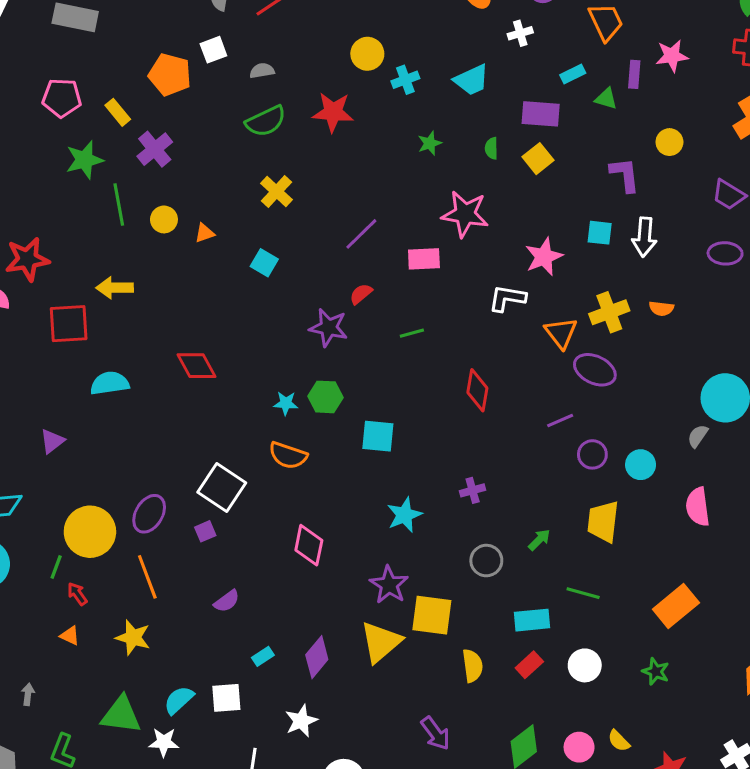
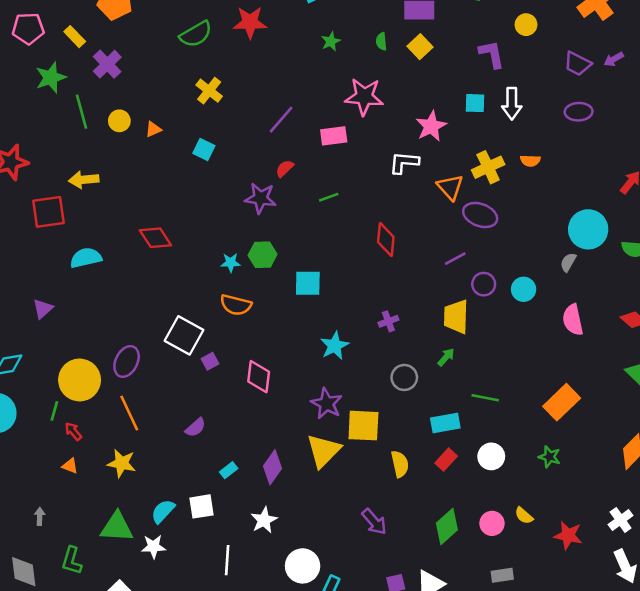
yellow trapezoid: (603, 522) -> (456, 317), moved
purple square: (205, 531) -> (210, 361), moved

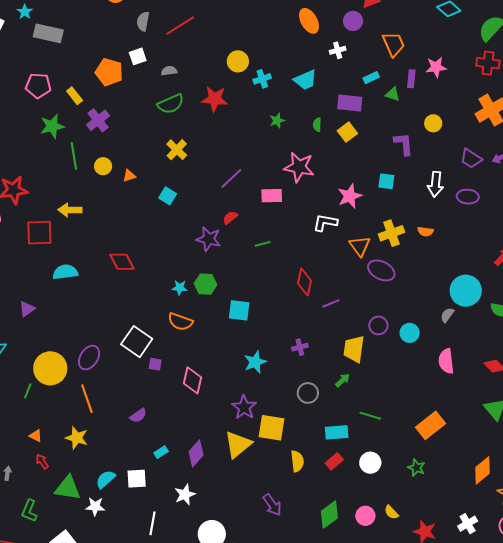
white arrow: (512, 104) -> (435, 184), moved
purple line: (455, 259) -> (331, 303), moved
purple square: (210, 361) -> (155, 364), turned 32
red arrow: (73, 431) -> (42, 462), moved

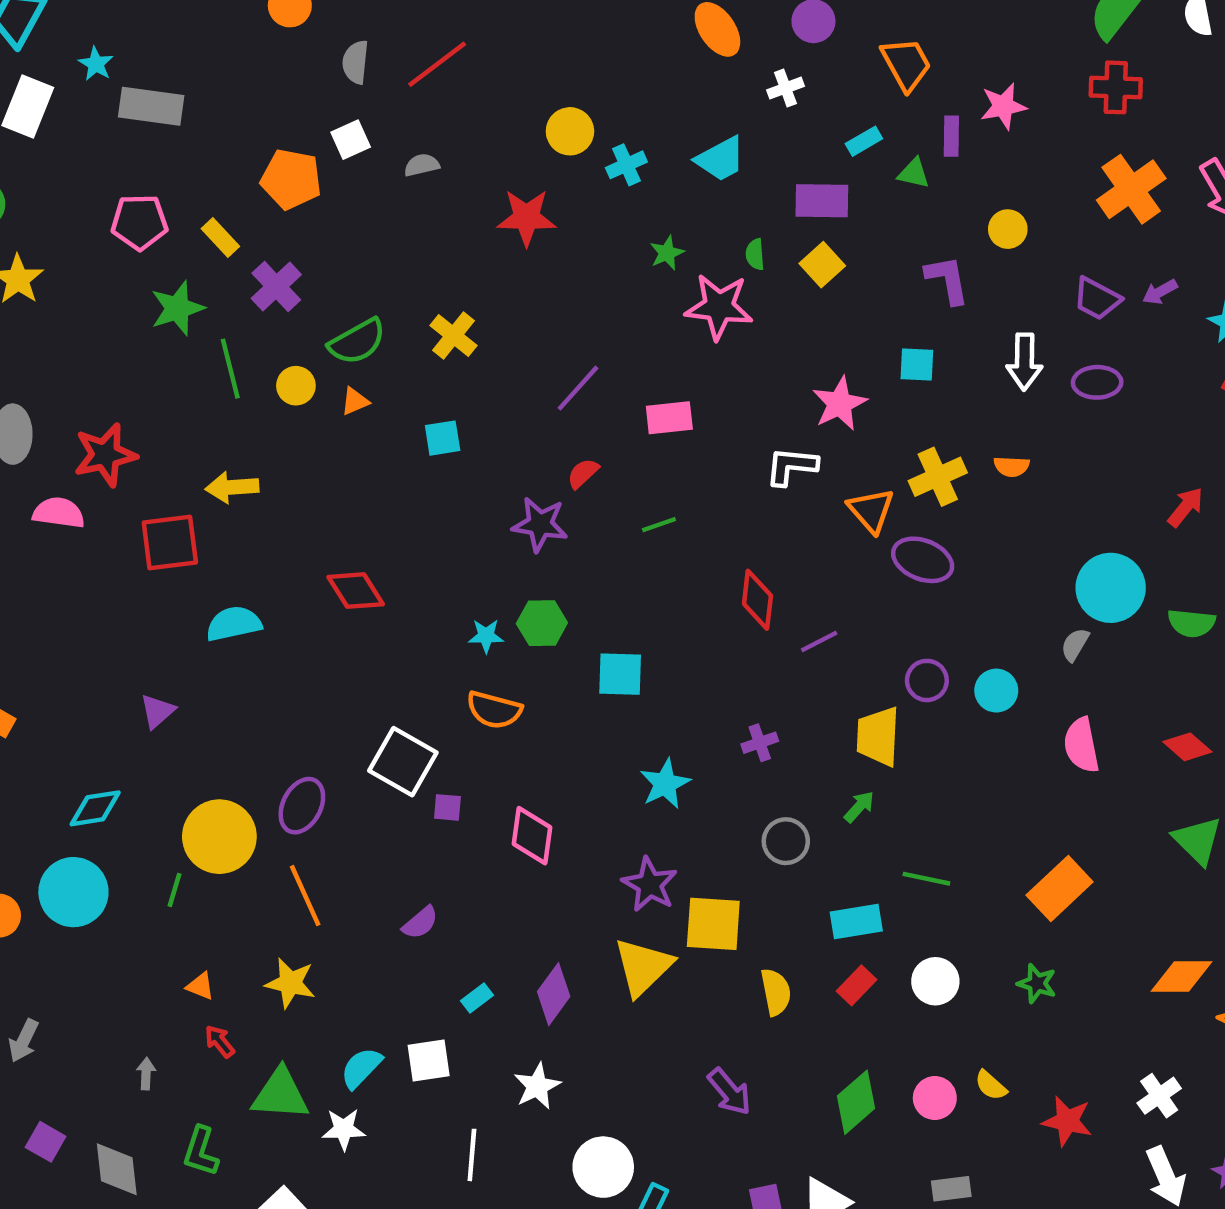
green semicircle: (171, 104) -> (357, 342), moved
pink star: (299, 167) -> (719, 307), moved
cyan square: (168, 196) -> (443, 438), turned -36
orange diamond: (482, 470) -> (1181, 977), turned 44

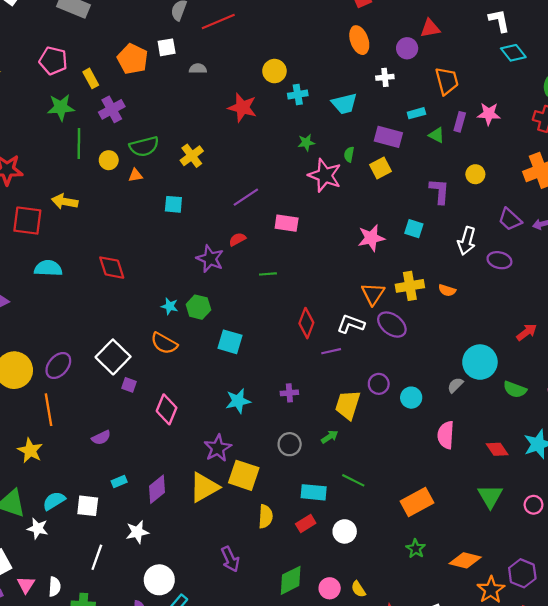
white L-shape: (791, 466) -> (351, 324), moved
green star: (1037, 983) -> (416, 549), moved

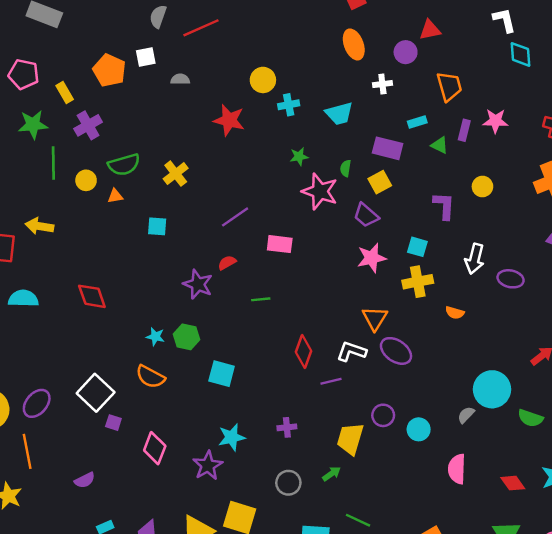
cyan diamond: (513, 53) -> (521, 54), turned 35
purple trapezoid: (510, 219) -> (366, 215), moved
yellow cross: (410, 286) -> (418, 282), moved
purple star: (218, 448) -> (208, 465), moved

